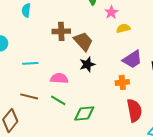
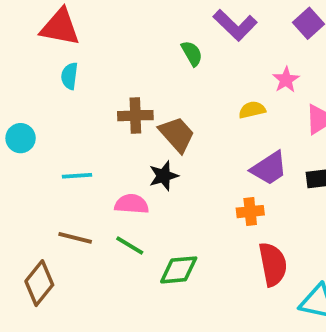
pink star: (111, 12) -> (286, 80), moved
black star: (87, 64) -> (164, 176), moved

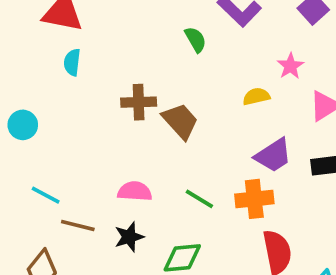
cyan line: (77, 176) -> (46, 195), moved, turned 32
black star: (164, 176) -> (129, 237), moved
orange cross: (250, 212) -> (254, 199), size x1.4
green line: (130, 245) -> (199, 199), moved

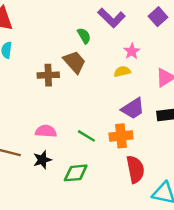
pink star: (290, 66) -> (132, 51), moved
brown trapezoid: (180, 121) -> (75, 62), moved

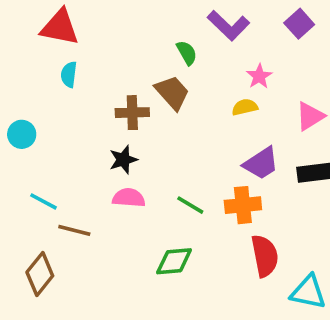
black star: (42, 160) -> (123, 160), moved

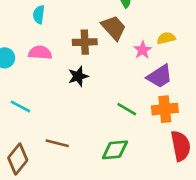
pink star: (259, 76) -> (143, 50), moved
purple trapezoid: (261, 163) -> (160, 76), moved
pink semicircle: (129, 198) -> (40, 53), moved
brown line: (74, 230) -> (57, 143), moved

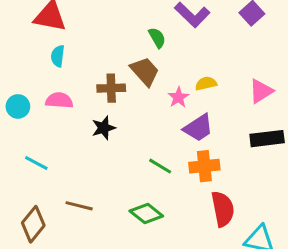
green diamond: (115, 150) -> (146, 213), turned 44

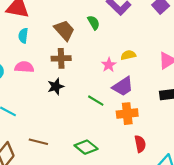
brown trapezoid: (145, 71) -> (64, 30), moved
green line: (160, 166) -> (96, 101), moved
red semicircle: (223, 209) -> (140, 144), size x0.7

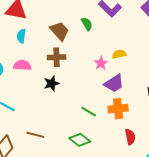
green line: (96, 101) -> (89, 112), moved

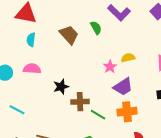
brown cross: (57, 57) -> (80, 102), moved

